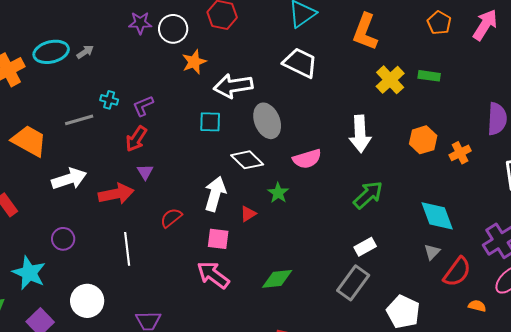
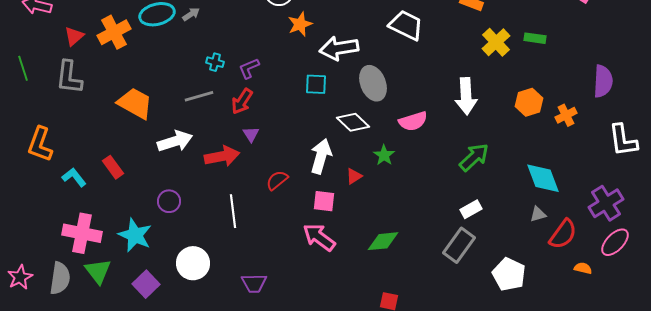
gray line: (79, 120) -> (199, 96), moved
gray triangle: (432, 252) -> (538, 214), turned 30

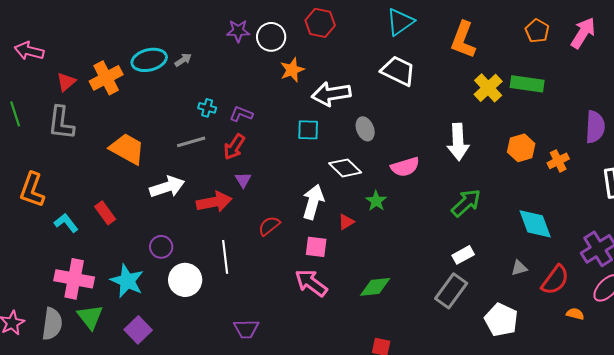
green rectangle: (535, 38) -> (527, 84), size x1.5
purple L-shape: (249, 68) -> (241, 114), turned 45
gray ellipse: (373, 83) -> (365, 129), size x0.7
gray triangle: (538, 214) -> (519, 268), moved
white circle: (193, 263) -> (185, 280), moved

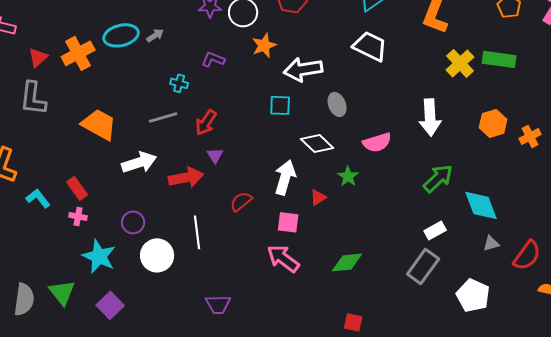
purple L-shape: (241, 114) -> (213, 59), moved
cyan diamond: (535, 224) -> (481, 205), moved
pink cross: (74, 279) -> (78, 216), moved, size x0.5

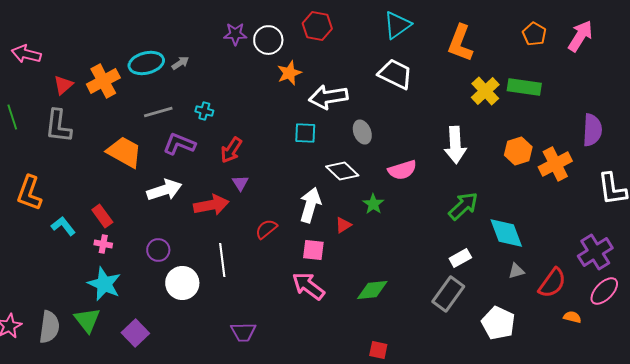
purple L-shape: (213, 59) -> (179, 144), moved, size x1.4
gray line: (163, 117) -> (158, 112), moved
orange cross: (530, 136) -> (555, 164), size x1.5
cyan star: (99, 256) -> (104, 284), moved

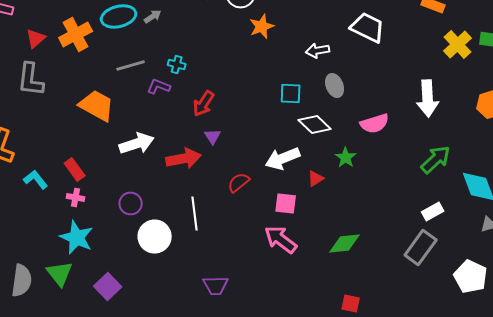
white arrow: (328, 97) -> (318, 50), moved, size x0.6
cyan square: (305, 133) -> (291, 94), moved
purple L-shape: (179, 144) -> (159, 86), moved, size x0.7
white arrow: (310, 205) -> (283, 158), turned -128

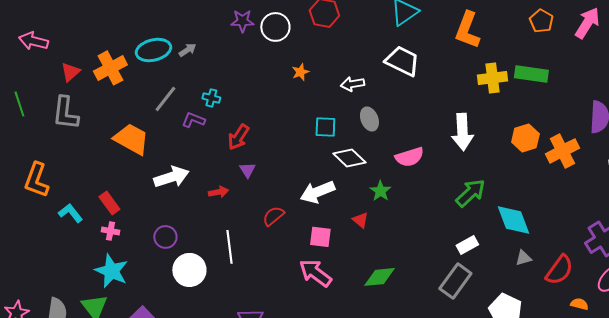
orange star: (262, 26) -> (300, 72), moved, size x0.7
yellow cross: (458, 44) -> (492, 78), turned 36
gray line: (131, 66) -> (165, 99), turned -36
red arrow: (184, 158) -> (218, 192), size x0.6
red triangle: (316, 178) -> (360, 220), moved, turned -48

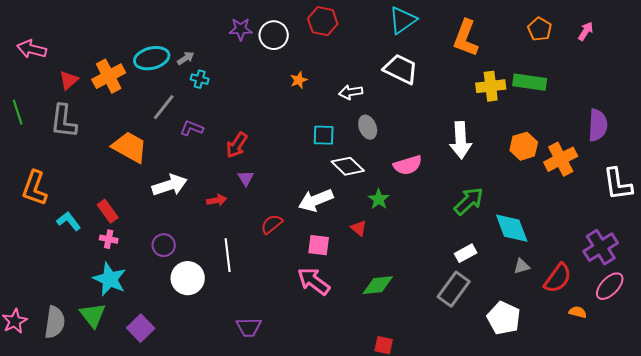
pink arrow: (587, 23) -> (586, 31), size x0.6
cyan cross: (211, 98) -> (200, 79), moved

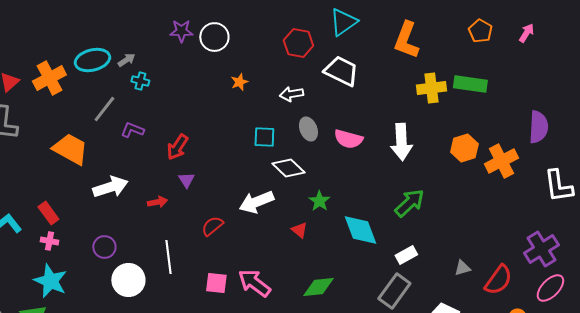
red hexagon: (323, 21) -> (298, 43), moved
pink semicircle: (408, 165) -> (348, 139), moved, turned 32
cyan diamond: (512, 228) -> (360, 230), moved
pink square: (319, 245) -> (216, 283), moved

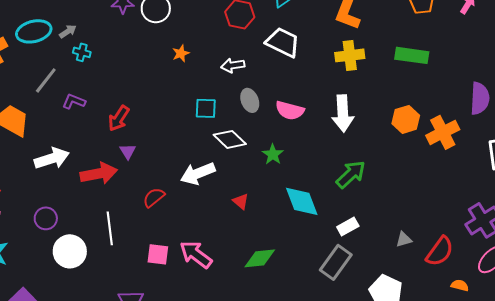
yellow cross: (431, 88) -> (350, 55), moved
green star: (319, 201) -> (273, 154), moved
red arrow: (157, 202) -> (99, 173), size x1.8

